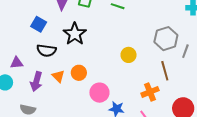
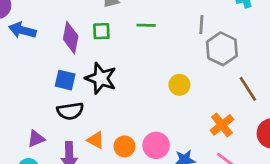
blue square: (39, 24) -> (65, 80), moved
gray line: (185, 51) -> (201, 24), moved
brown line: (165, 71) -> (248, 89), moved
orange circle: (79, 73) -> (124, 146), moved

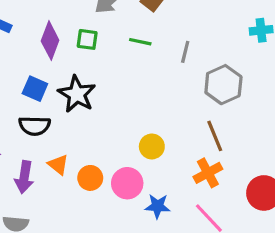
gray line: (201, 24) -> (185, 52), moved
yellow circle: (179, 85) -> (152, 146), moved
brown line: (248, 89) -> (215, 136), moved

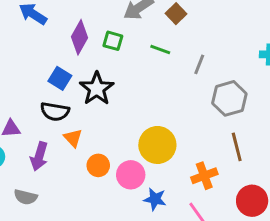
brown line: (215, 136) -> (237, 147), moved
yellow circle: (152, 146) -> (157, 145), size x1.6
orange triangle: (58, 165) -> (73, 138), moved

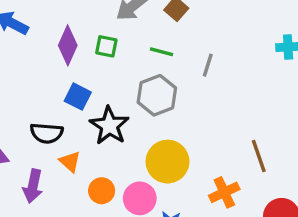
blue square: (60, 78) -> (78, 97), moved
black star: (97, 88) -> (109, 126), moved
gray hexagon: (229, 98) -> (157, 95), moved

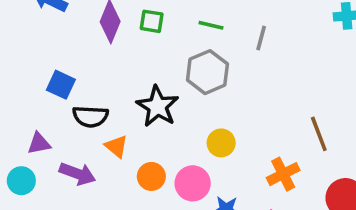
blue square: (78, 97) -> (61, 85), moved
yellow circle: (168, 162) -> (221, 143), size x0.6
purple arrow: (33, 186) -> (78, 174), turned -80

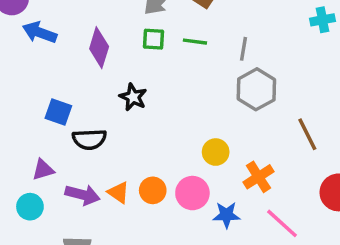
green square: (152, 21) -> (154, 39), moved
gray hexagon: (207, 72) -> (256, 89), moved
black star: (158, 106) -> (133, 97), moved, size x0.7
orange triangle: (116, 146) -> (118, 193), moved
orange cross: (283, 174) -> (258, 177), moved

